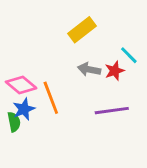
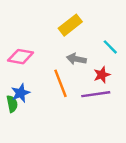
red star: (115, 71) -> (102, 75), moved
pink diamond: (21, 85) -> (21, 57), moved, turned -30
orange line: (51, 98) -> (61, 83), moved

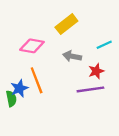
cyan line: (110, 47) -> (104, 45), turned -70
pink diamond: (21, 57) -> (32, 46), moved
orange line: (61, 83) -> (37, 80), moved

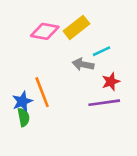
cyan line: (104, 45) -> (102, 51), moved
pink diamond: (32, 46) -> (45, 31), moved
green semicircle: (11, 99) -> (24, 117), moved

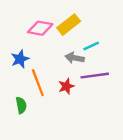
red star: (111, 82) -> (66, 86), moved
blue star: (22, 101) -> (20, 59), moved
purple line: (104, 103) -> (95, 76), moved

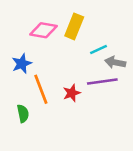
yellow rectangle: (69, 25) -> (74, 26), turned -30
gray arrow: (75, 58) -> (115, 62), moved

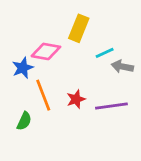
pink diamond: (43, 30) -> (46, 51), moved
purple line: (102, 82) -> (111, 106), moved
green semicircle: (23, 114) -> (24, 121), turned 36

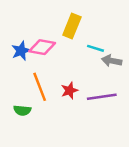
cyan line: (105, 53) -> (96, 48), turned 42
blue star: (23, 68) -> (21, 51), moved
green semicircle: (24, 121) -> (22, 110), turned 70

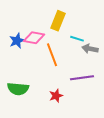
orange line: (40, 87) -> (52, 55), moved
red star: (69, 91) -> (56, 96), moved
green semicircle: (22, 110) -> (18, 89), size x1.5

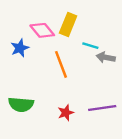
pink diamond: (34, 38) -> (42, 30), moved, turned 40
purple line: (82, 78) -> (102, 108), moved

